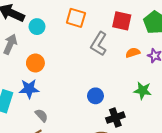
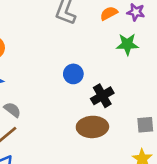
green star: (143, 91) -> (127, 44), moved

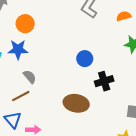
brown ellipse: (92, 127) -> (76, 103), moved

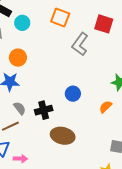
orange semicircle: (124, 16) -> (106, 107), moved, turned -32
black cross: (104, 81) -> (44, 110), moved

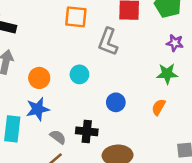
cyan circle: (22, 23) -> (79, 74), moved
black cross: (44, 110) -> (87, 131), turned 36

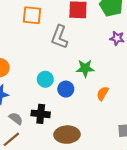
cyan circle: (79, 74) -> (45, 79), moved
green star: (167, 74) -> (85, 68), moved

